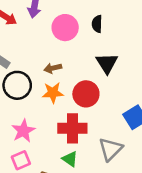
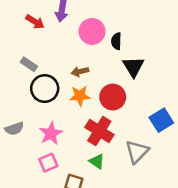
black semicircle: (97, 24) -> (116, 41), moved
red cross: (72, 128) -> (99, 131), turned 32

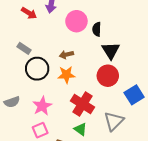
red circle: (113, 97) -> (108, 76), moved

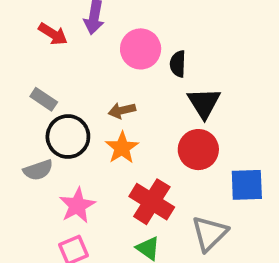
orange star: (66, 75) -> (122, 148), turned -30
blue square: (134, 95) -> (247, 185), turned 30
gray semicircle: (12, 102) -> (38, 170), moved

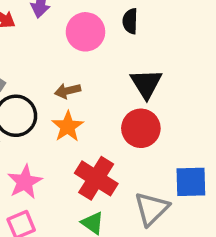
black semicircle: (178, 64) -> (130, 21), moved
blue square: (247, 185) -> (191, 182), moved

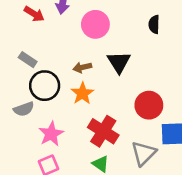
black semicircle: (130, 21) -> (154, 24), moved
black triangle: (146, 84) -> (119, 62), moved
red circle: (141, 128) -> (149, 105), moved

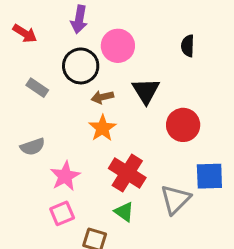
red arrow: (34, 14) -> (25, 33), moved
black circle: (45, 86) -> (81, 66), moved
red circle: (149, 105) -> (183, 125), moved

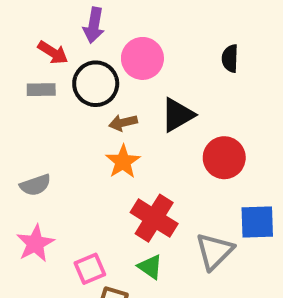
red arrow: (25, 33) -> (53, 53), moved
gray rectangle: (37, 88) -> (41, 90), moved, turned -35
black triangle: (146, 91) -> (177, 115), turned 32
pink star: (65, 176) -> (35, 243), moved
pink square: (62, 213) -> (90, 269), moved

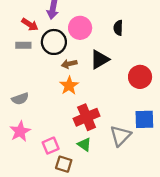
black semicircle: (230, 58) -> (118, 28), moved
red circle: (224, 158) -> (140, 77), moved
red cross: (154, 218) -> (87, 117), turned 35

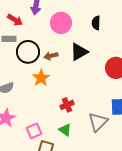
black circle: (54, 42) -> (28, 52), moved
orange star: (69, 86) -> (41, 78), moved
red cross: (87, 117) -> (67, 105), size x0.6

